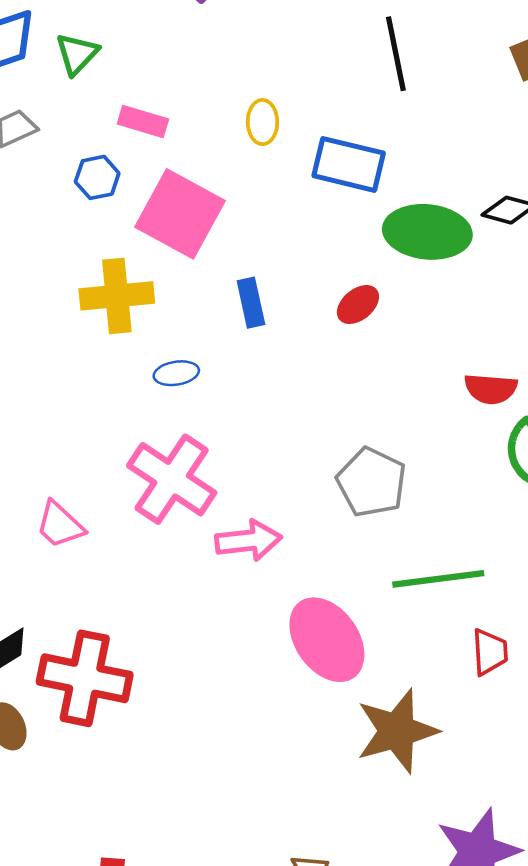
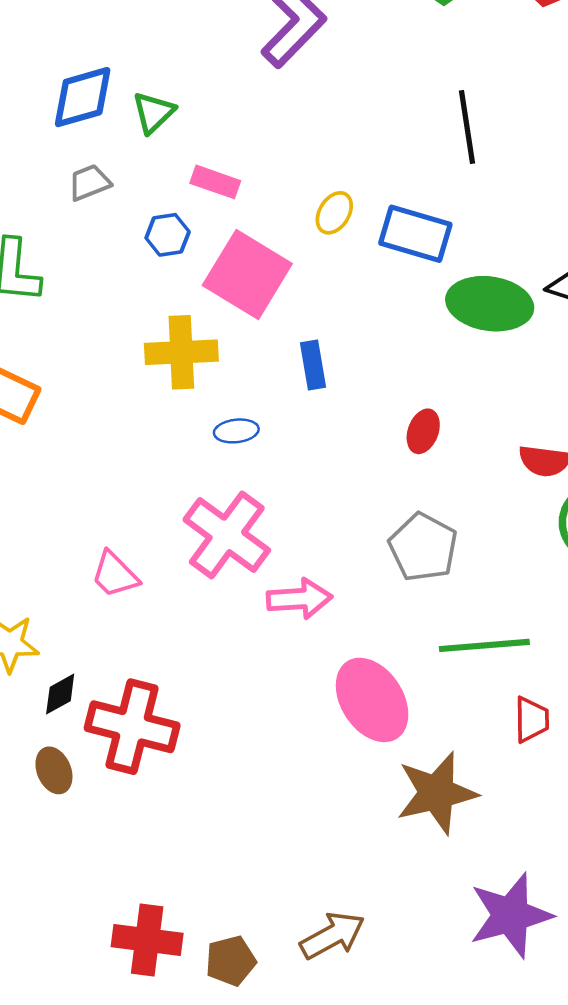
yellow ellipse: (262, 122) -> (334, 213), moved, turned 30
red ellipse: (358, 305) -> (423, 431), moved, turned -33

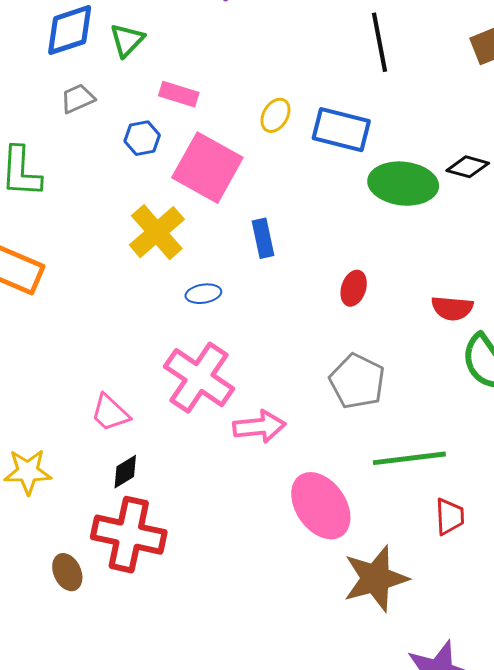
yellow cross: (181, 352) -> (157, 232), turned -36
black diamond: (60, 694) -> (125, 472), moved

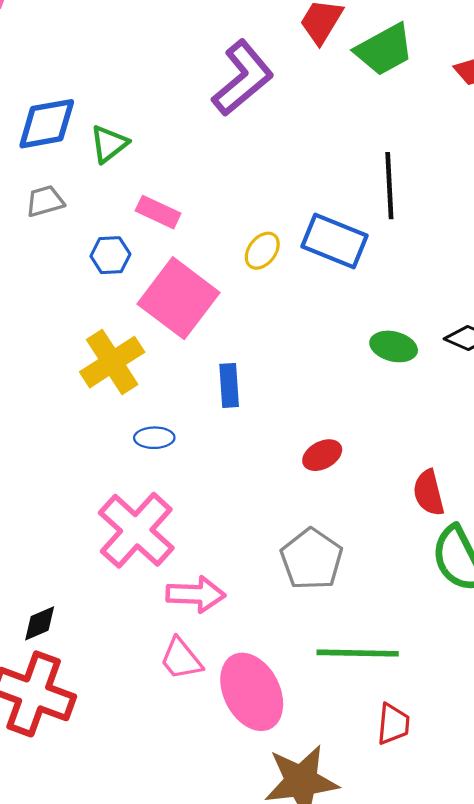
blue rectangle: (341, 130) -> (335, 241), moved
green ellipse: (403, 184) -> (394, 346), size x0.6
red ellipse: (354, 288) -> (322, 455), turned 36
red semicircle: (452, 308) -> (429, 493), turned 63
pink trapezoid: (110, 413) -> (181, 659), moved

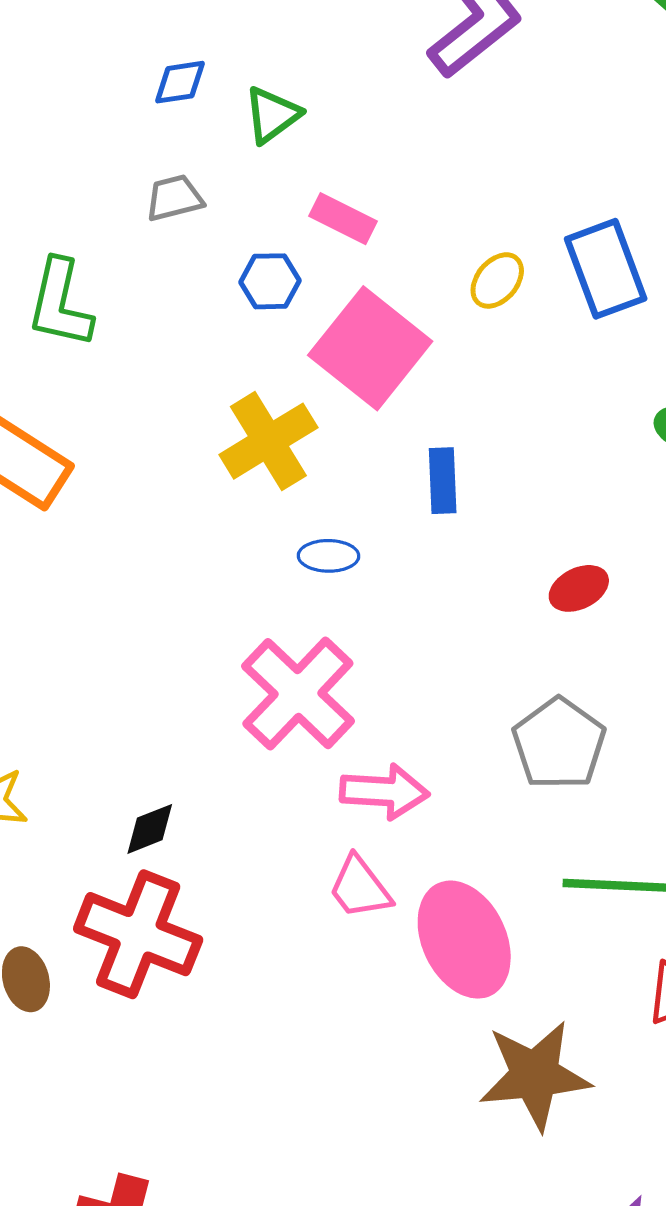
blue diamond: (47, 124) -> (180, 82), size x0.6
blue rectangle: (335, 241) -> (606, 269), turned 46

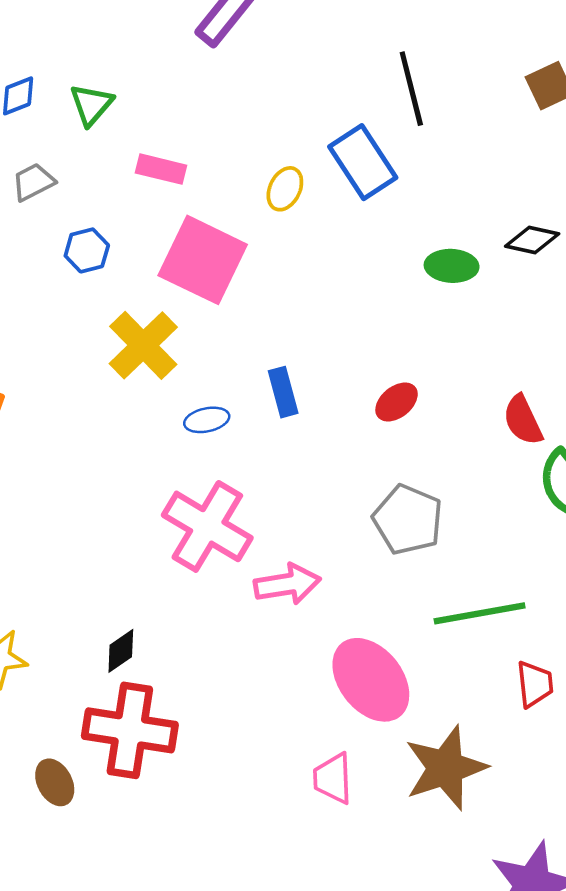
blue hexagon: (270, 281) -> (87, 250), moved
blue rectangle: (443, 481) -> (283, 392), moved
pink trapezoid: (360, 888) -> (333, 778), moved, turned 48

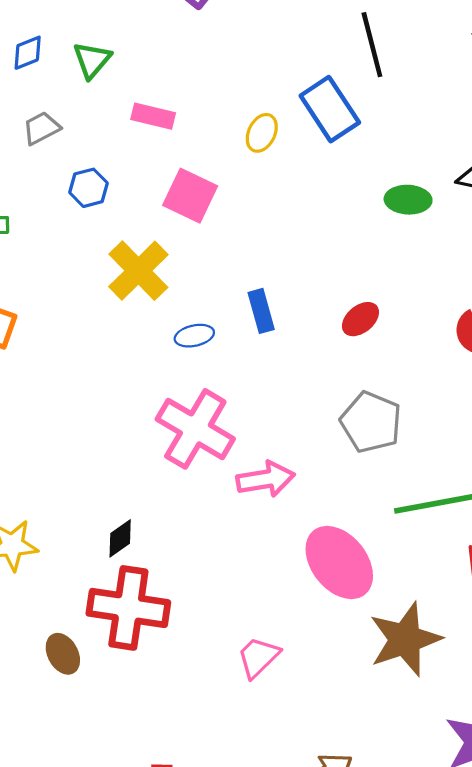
pink square: (203, 260) -> (190, 196), size x0.7
pink trapezoid: (333, 778) -> (258, 657), moved, turned 48

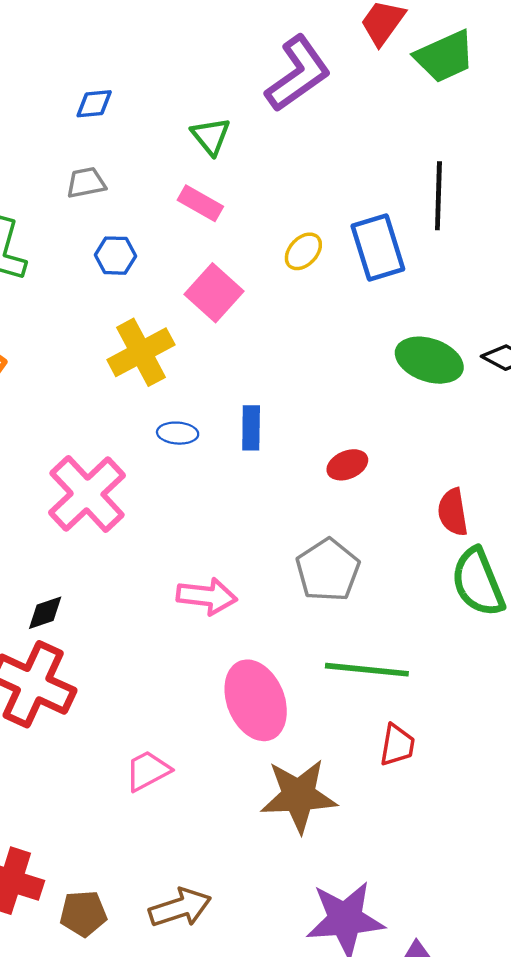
green triangle: (92, 60) -> (211, 136), moved, turned -36
green ellipse: (408, 200) -> (429, 360), size x1.4
pink cross: (195, 429) -> (87, 494), moved

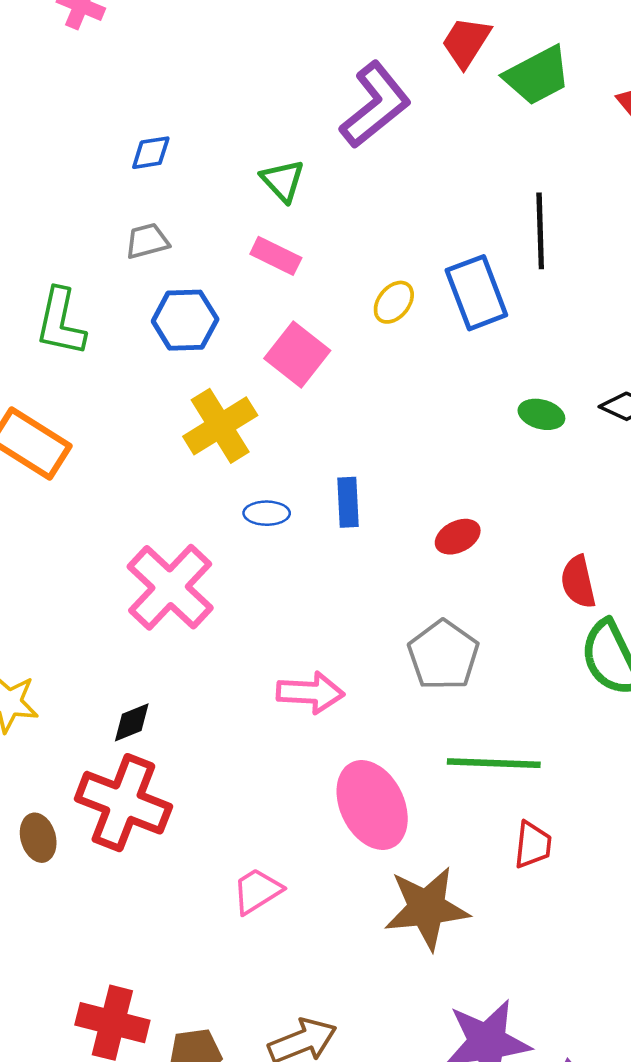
blue hexagon: (115, 256) -> (185, 320), size x1.4
green ellipse: (429, 360) -> (541, 414), size x0.6

